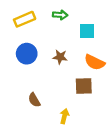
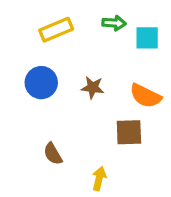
green arrow: (60, 15) -> (114, 23), moved
yellow rectangle: (25, 19) -> (56, 30), moved
cyan square: (87, 31) -> (147, 38), moved

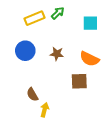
green arrow: (114, 23) -> (58, 13), moved, turned -48
yellow arrow: (99, 179) -> (45, 110), moved

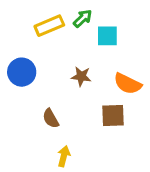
cyan square: (90, 23) -> (107, 36), moved
blue circle: (25, 51) -> (22, 72), moved
brown semicircle: (32, 95) -> (51, 118), moved

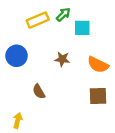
brown square: (113, 116) -> (98, 96), moved
yellow arrow: (64, 156) -> (18, 120), moved

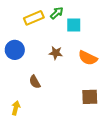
brown square: (98, 96) -> (90, 97), moved

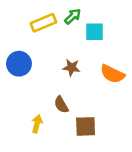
brown semicircle: (35, 82) -> (61, 105), moved
brown square: (90, 97) -> (86, 126), moved
yellow arrow: (16, 108) -> (37, 124), moved

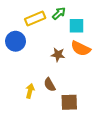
blue circle: (19, 64) -> (16, 41), moved
orange semicircle: (112, 74) -> (81, 48), moved
yellow arrow: (37, 124) -> (30, 91), moved

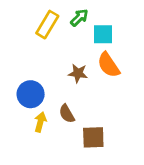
yellow rectangle: (35, 18) -> (47, 25), turned -36
blue circle: (16, 41) -> (31, 94), moved
orange semicircle: (81, 48) -> (109, 65), turned 30

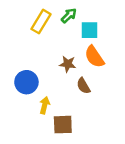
brown semicircle: (67, 114) -> (83, 86), moved
yellow arrow: (40, 122) -> (45, 105), moved
brown square: (93, 137) -> (63, 125), moved

